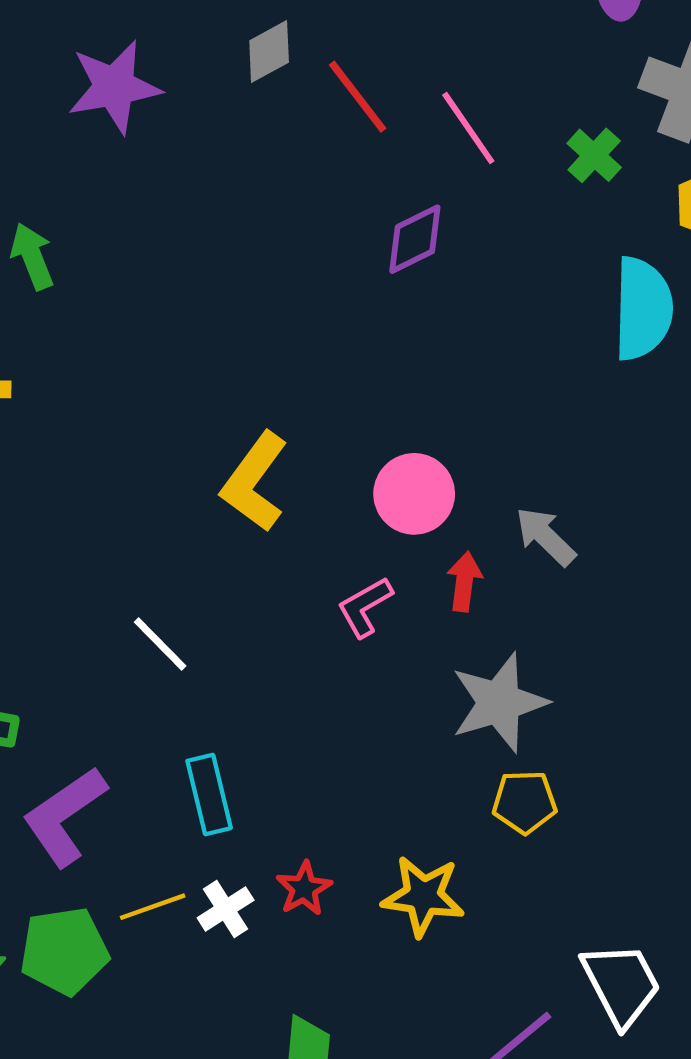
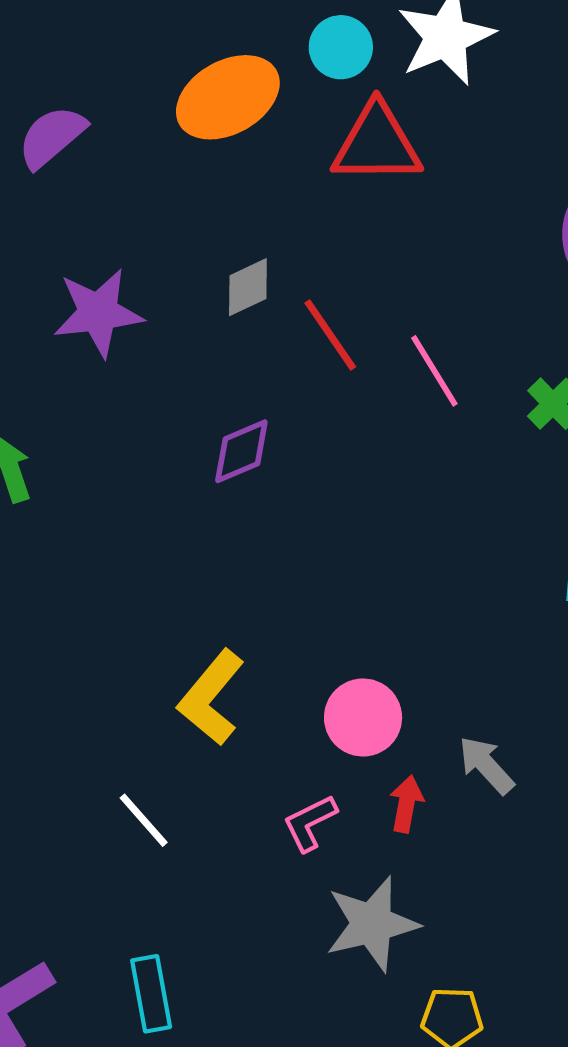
purple diamond: (415, 239) -> (241, 451), moved
white line: (160, 644) -> (144, 820), moved
gray star: (499, 703) -> (372, 924), moved

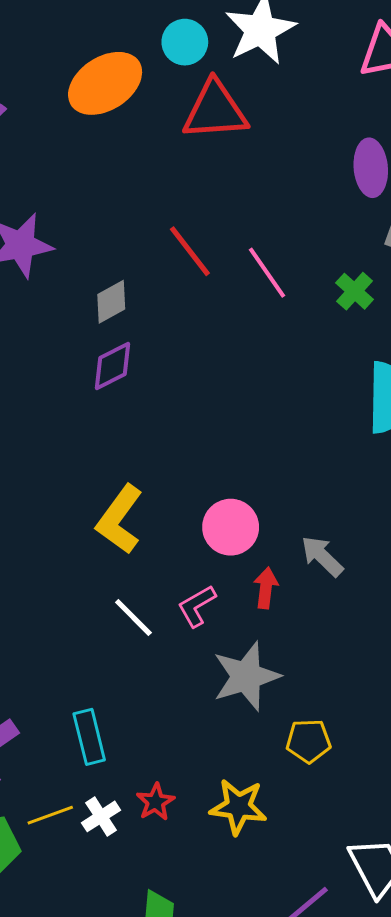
gray diamond: (248, 287) -> (111, 302), moved
purple diamond: (241, 451) -> (113, 366), moved
white line: (144, 820) -> (133, 617), moved

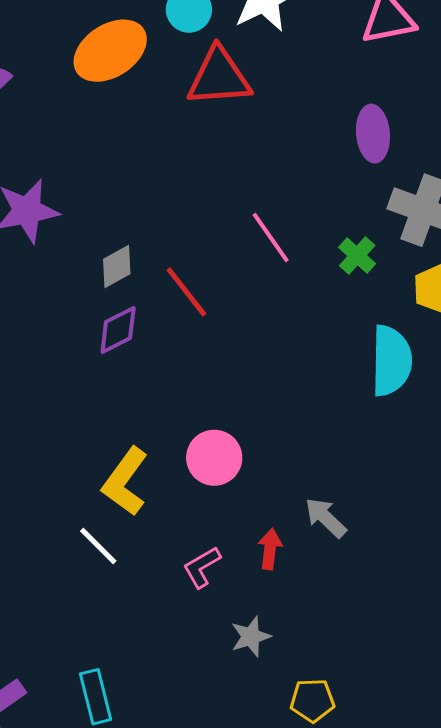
red line: (190, 251) -> (186, 292), moved
pink circle: (231, 527) -> (214, 458), moved
white line: (133, 617) -> (98, 546), moved
gray star: (246, 676) -> (251, 637), size x0.6

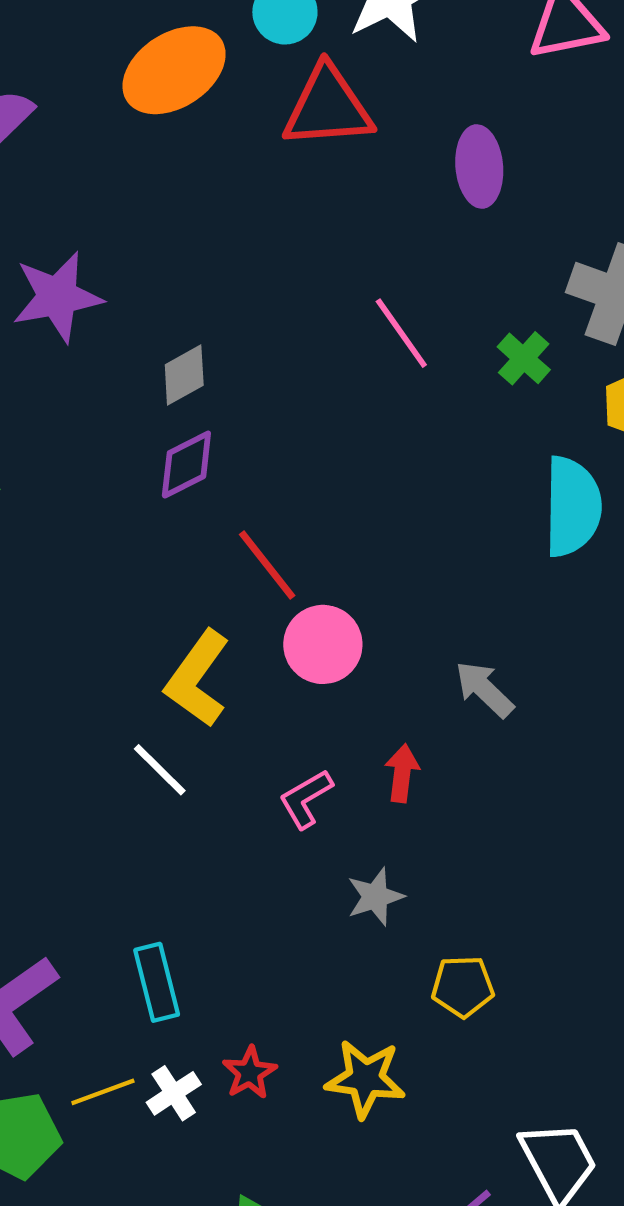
purple ellipse: (373, 134) -> (479, 167), moved
red line: (186, 292) -> (267, 565), moved
gray arrow: (326, 518) -> (484, 689), moved

